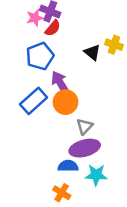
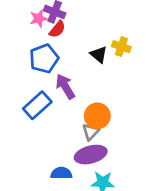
orange circle: (65, 102) -> (97, 116), moved
blue semicircle: (68, 166) -> (61, 173), moved

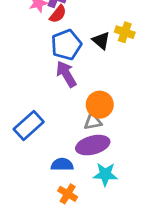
blue pentagon: (44, 59) -> (66, 45), moved
blue rectangle: (37, 105) -> (29, 126), moved
gray triangle: (91, 132) -> (93, 121), turned 36

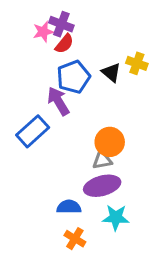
purple arrow: (66, 74) -> (58, 101), moved
blue rectangle: (29, 126) -> (33, 131), moved

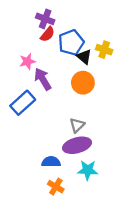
pink star: (43, 32) -> (27, 61), moved
blue pentagon: (73, 77) -> (71, 43), moved
orange circle: (110, 142) -> (83, 83), moved
gray triangle: (102, 160) -> (77, 125), turned -35

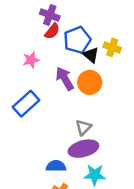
purple arrow: (43, 79) -> (65, 79), moved

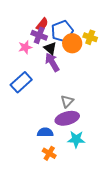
purple cross: (50, 15) -> (39, 35), moved
black triangle: (91, 55) -> (50, 48), moved
orange circle: (90, 82) -> (72, 43), moved

